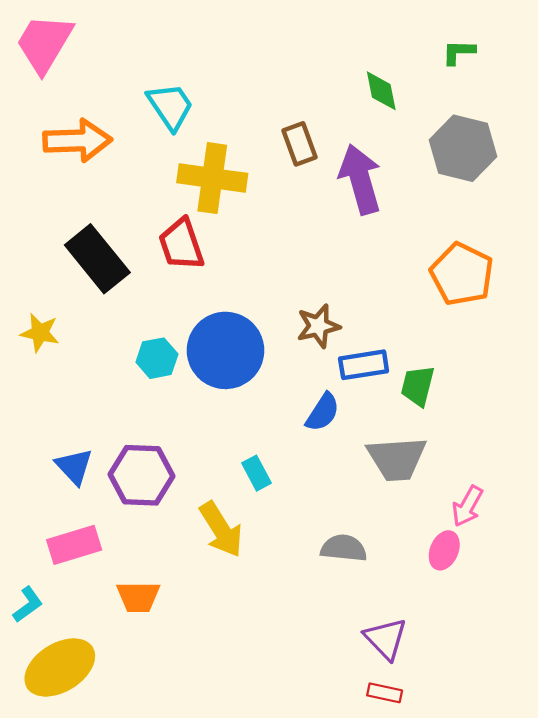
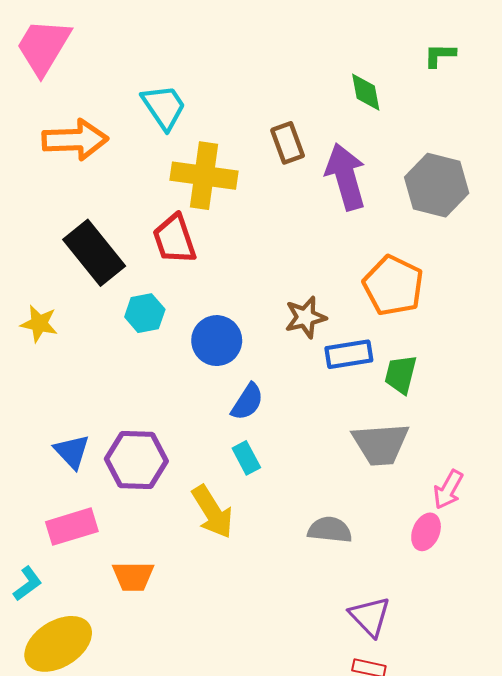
gray hexagon: (463, 148) -> (437, 185), moved
orange pentagon: (462, 274) -> (393, 286), moved
blue circle: (225, 350) -> (217, 341), size x0.7
cyan hexagon: (157, 358) -> (145, 313), moved
blue semicircle: (323, 412) -> (247, 402), moved

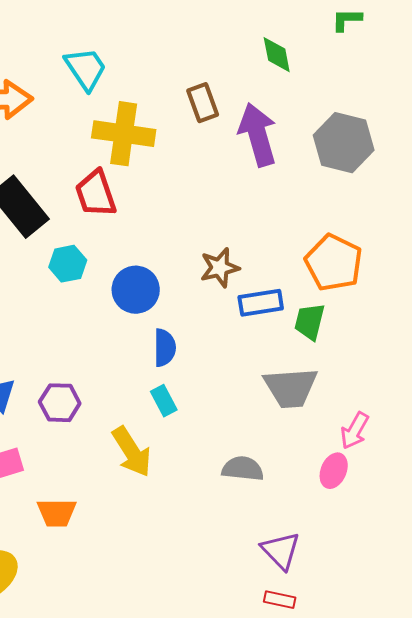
orange pentagon: (393, 286) -> (334, 263), moved
blue semicircle: (247, 402) -> (165, 348), turned -33
purple hexagon: (136, 460) -> (60, 403), size x0.7

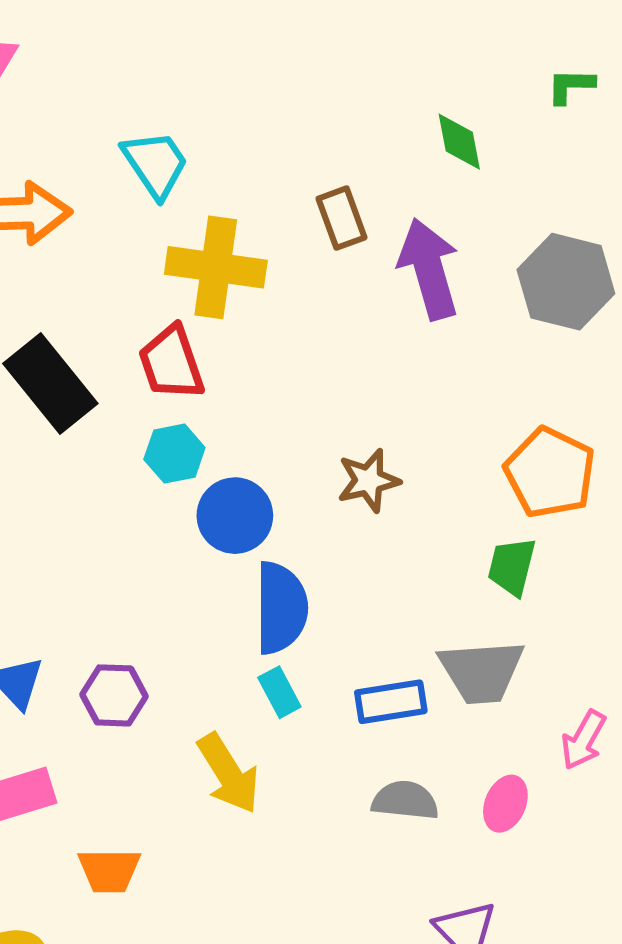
cyan hexagon: (68, 264) -> (174, 454), moved
blue rectangle: (261, 303) -> (391, 702), moved
blue semicircle: (165, 348) -> (281, 608), size x1.5
pink ellipse: (334, 471) -> (505, 804), moved

